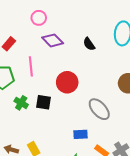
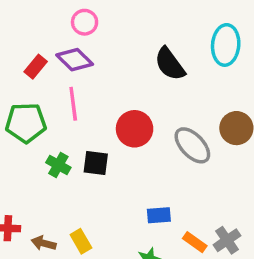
purple diamond: (53, 40) -> (75, 60), moved
black semicircle: (89, 44) -> (170, 64), size x1.5
gray ellipse: (99, 109) -> (192, 145), moved

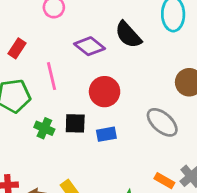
purple diamond: (75, 60) -> (90, 46), moved
gray ellipse: (192, 145) -> (162, 122), moved
blue rectangle: (159, 215) -> (106, 134), moved

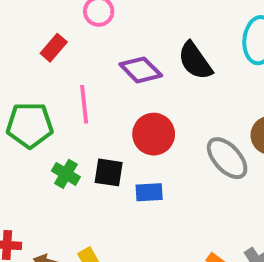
red rectangle: (17, 48) -> (54, 48), moved
gray ellipse: (162, 122) -> (227, 158), moved

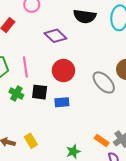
black semicircle: (195, 61) -> (85, 16), moved, turned -45
pink line: (84, 104) -> (25, 67), moved

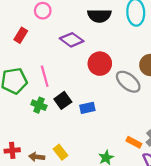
red circle: (63, 71) -> (100, 64), moved
black square: (40, 92) -> (63, 100), turned -35

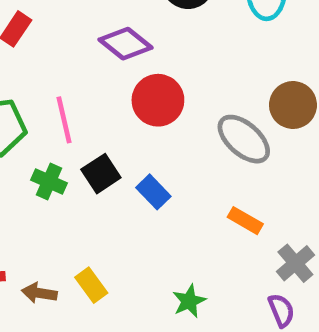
red circle: (100, 64) -> (158, 100), moved
blue rectangle: (87, 108) -> (153, 192), turned 56
orange rectangle: (134, 142) -> (245, 221), moved

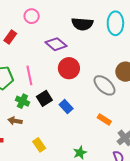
brown arrow: (39, 293) -> (15, 121), moved

